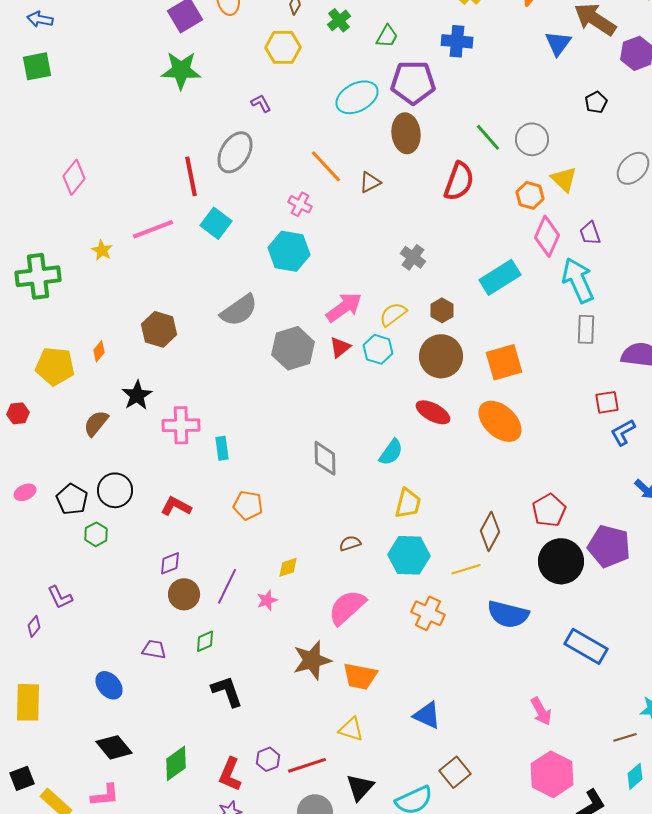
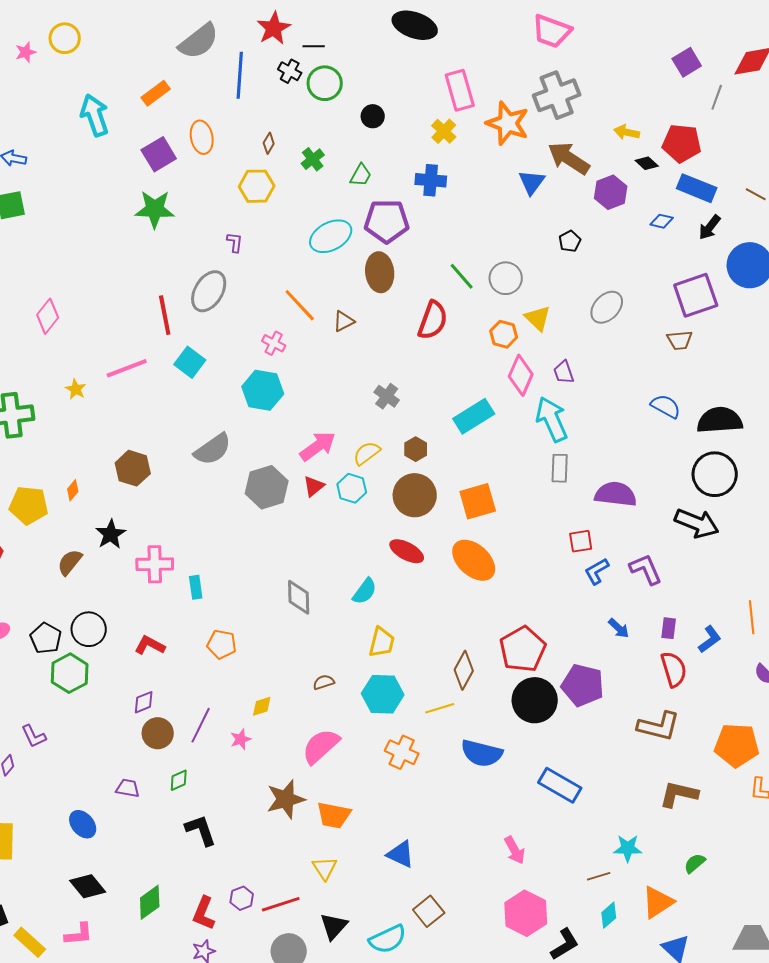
purple L-shape: (261, 103) -> (235, 242), turned 35
red pentagon: (549, 510) -> (523, 649), size x1.4
green hexagon: (96, 534) -> (70, 673), size x1.6
yellow triangle: (351, 729) -> (325, 868), turned 40

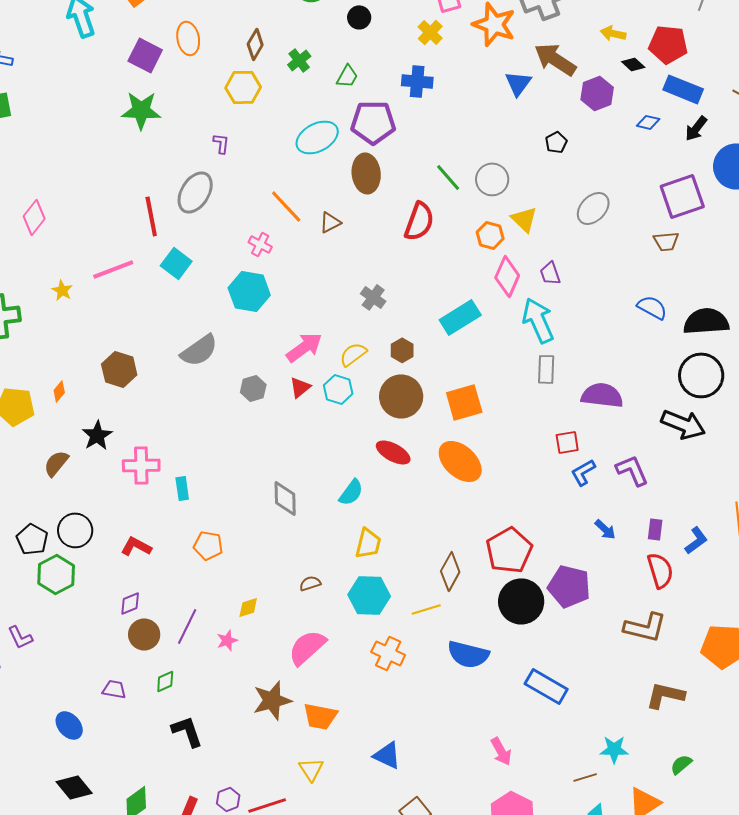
brown diamond: (269, 143) -> (255, 44), size x1.4
purple square: (159, 154) -> (145, 55), turned -32
gray hexagon: (267, 487) -> (253, 388), size x0.6

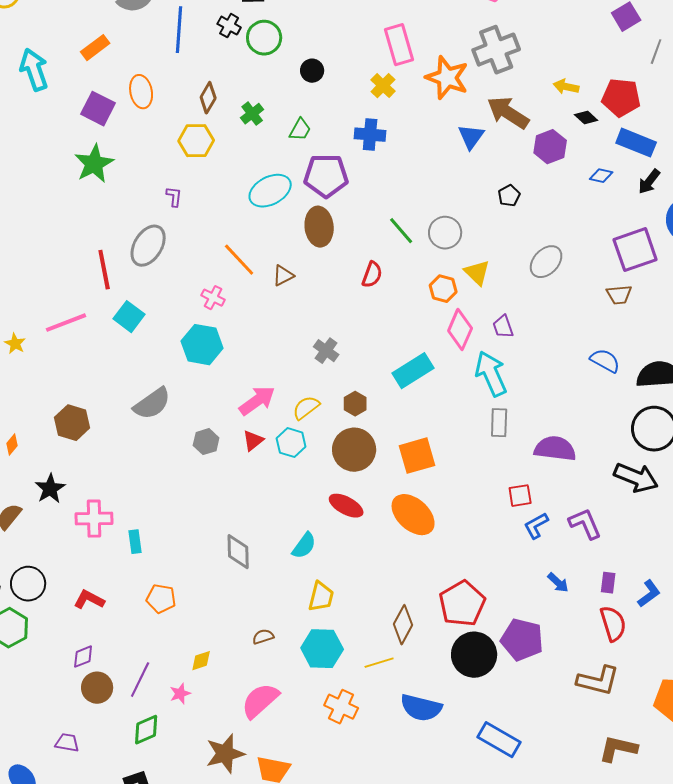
green star: (141, 110) -> (94, 164), turned -30
red semicircle: (419, 221) -> (372, 275), size x0.7
green diamond: (165, 681) -> (146, 730), moved, size x1.4

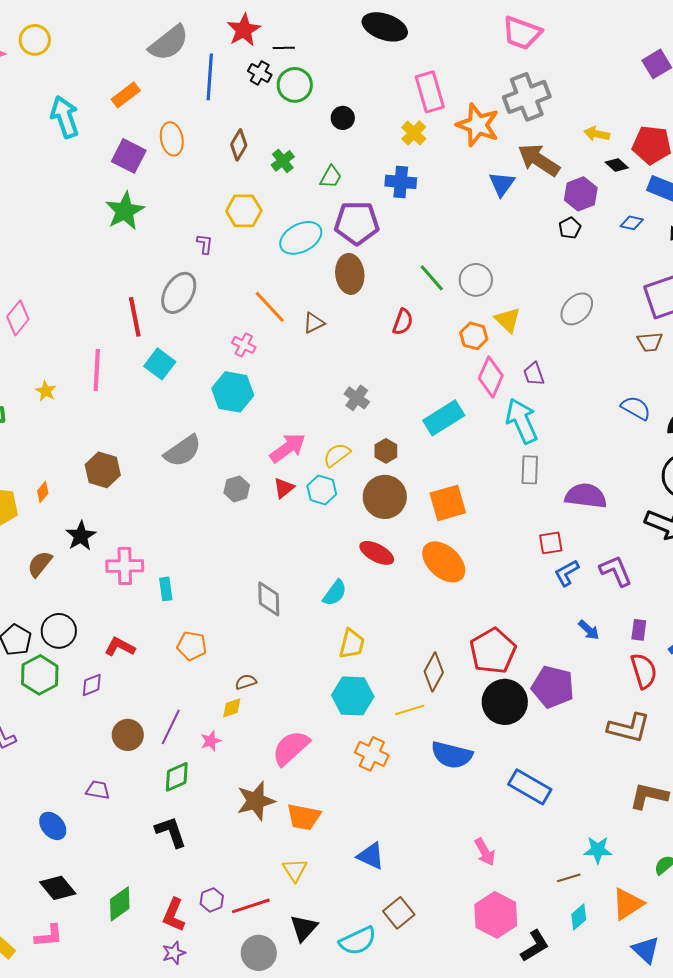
yellow hexagon: (196, 141) -> (244, 211), moved
black pentagon: (509, 196) -> (570, 228), moved
pink line: (66, 323) -> (97, 370), turned -66
brown semicircle: (263, 637) -> (246, 682), moved
purple diamond: (83, 657) -> (92, 685), moved

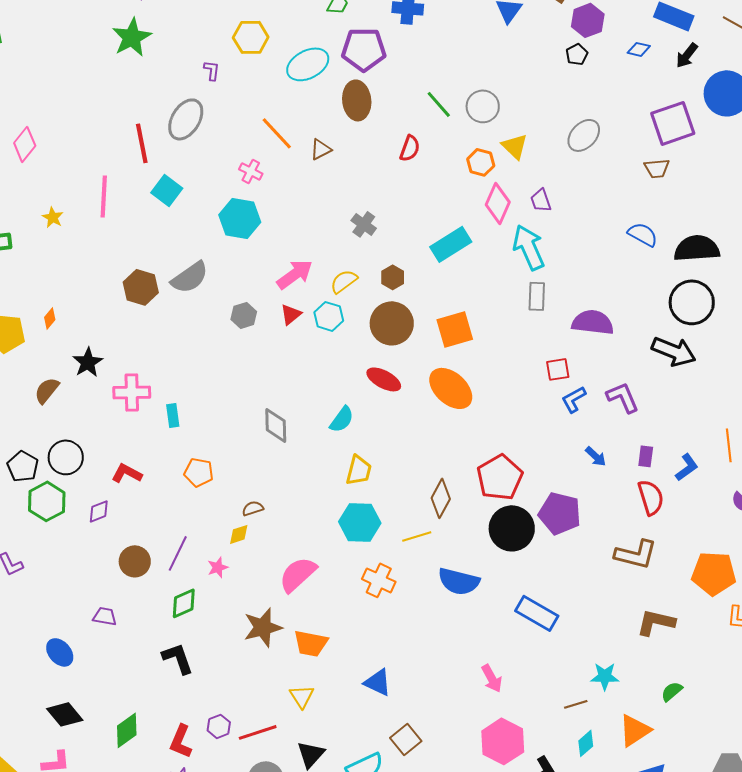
brown hexagon: (103, 470) -> (141, 287), moved

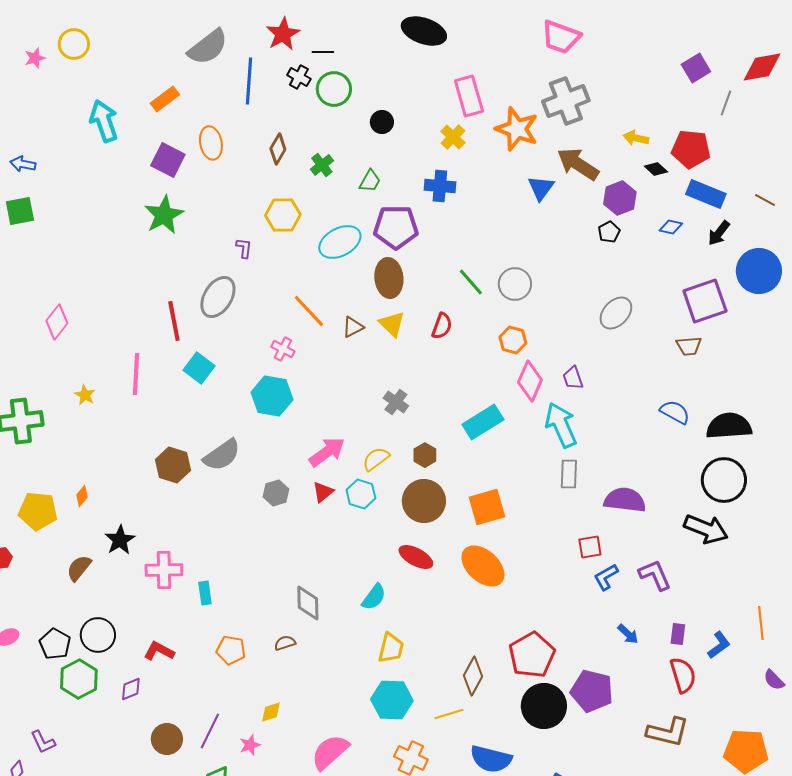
yellow triangle: (515, 146) -> (392, 324), moved
brown semicircle: (253, 508) -> (285, 643), moved

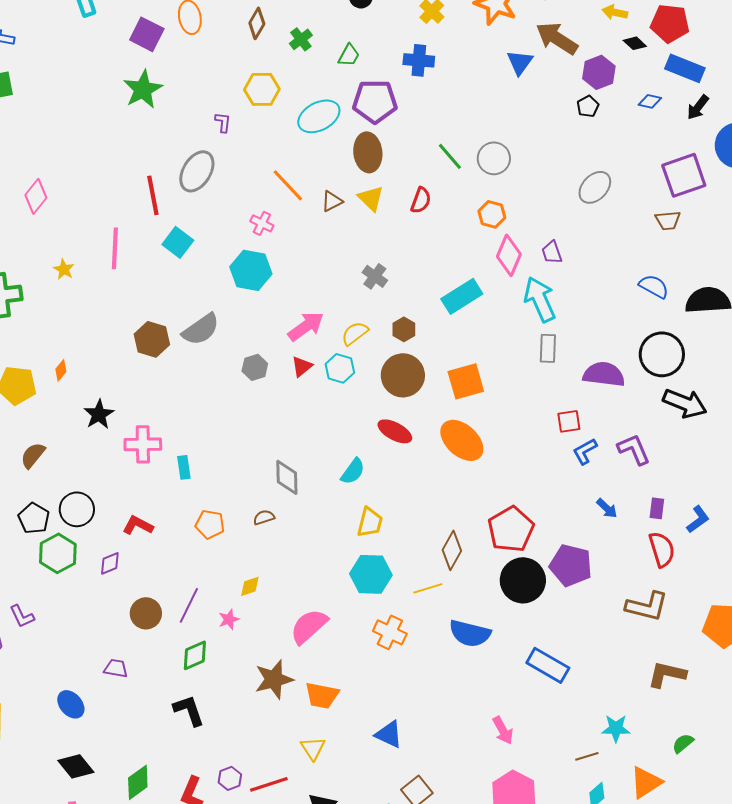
black circle: (724, 480) -> (662, 354), moved
brown semicircle: (79, 568) -> (33, 455), moved

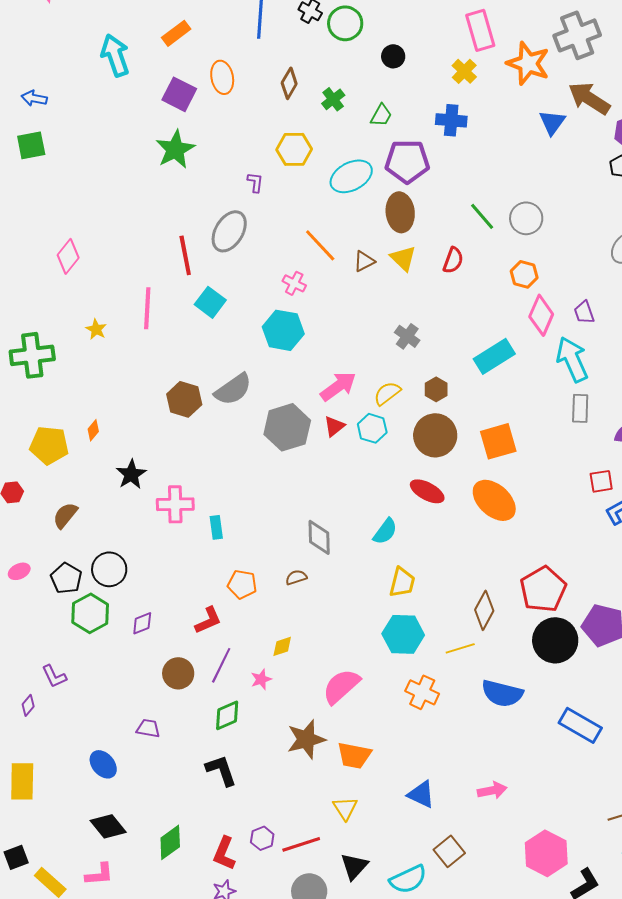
gray hexagon: (255, 367) -> (287, 427), size x1.8
red L-shape: (138, 525) -> (208, 620), moved, turned 128
pink arrow: (503, 730) -> (492, 790), moved, turned -72

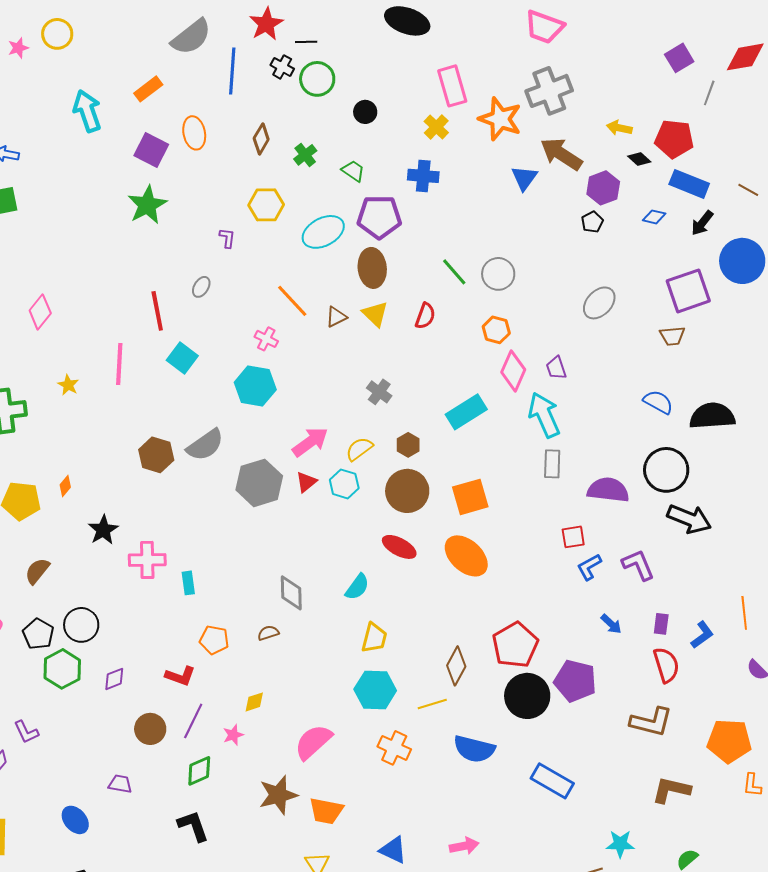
green trapezoid: (381, 115) -> (353, 171), turned -85
gray ellipse: (229, 231) -> (201, 287), size x0.5
red L-shape: (208, 620) -> (180, 676), turned 44

